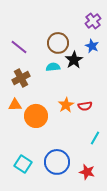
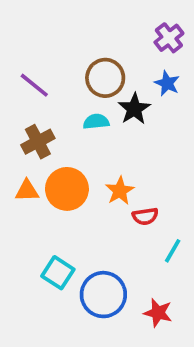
red semicircle: (85, 106) -> (145, 216), moved
orange circle: (36, 116) -> (67, 189), moved
cyan square: (23, 164) -> (58, 273), moved

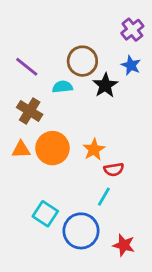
cyan semicircle: (96, 122) -> (62, 87), moved
brown cross: (38, 142) -> (30, 111), turned -30
cyan line: (173, 251) -> (104, 197), moved

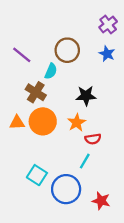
black star: (105, 85) -> (86, 96), moved, turned 30
cyan semicircle: (62, 87) -> (51, 71), turned 119
brown cross: (30, 111) -> (36, 92), moved

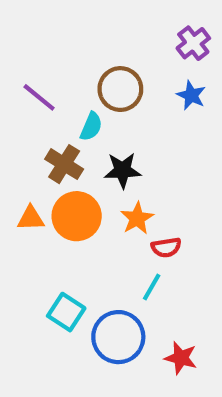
black star: (86, 96) -> (122, 170), moved

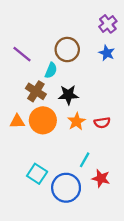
red semicircle: (166, 247) -> (102, 123), moved
red star: (181, 358) -> (101, 178), moved

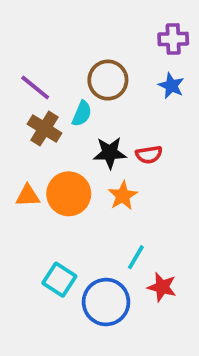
purple cross: (108, 24) -> (173, 39), turned 36
brown cross: (36, 91) -> (44, 129), moved
red semicircle: (102, 123) -> (149, 155), moved

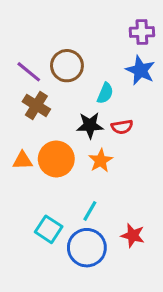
brown circle: (108, 80) -> (67, 66), moved
blue star: (171, 86) -> (140, 70), size x1.4
cyan semicircle: (82, 114) -> (105, 93), moved
cyan line: (136, 257) -> (90, 211), moved

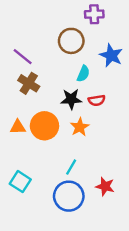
purple cross: (142, 32) -> (94, 14), moved
brown circle: (67, 66) -> (71, 41), moved
cyan square: (49, 229) -> (20, 182), moved

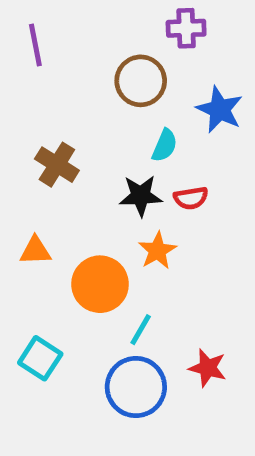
purple line: (23, 57) -> (35, 45), moved, turned 40
orange circle: (44, 126) -> (100, 284), moved

